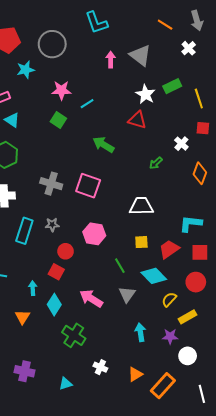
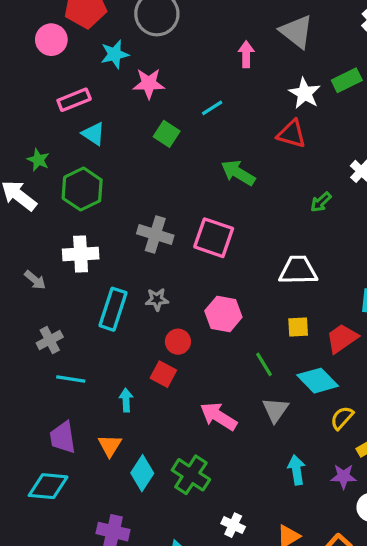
pink arrow: (111, 59) -> (246, 54), moved
pink star: (61, 90) -> (149, 84), moved
cyan diamond: (54, 305) -> (142, 473), moved

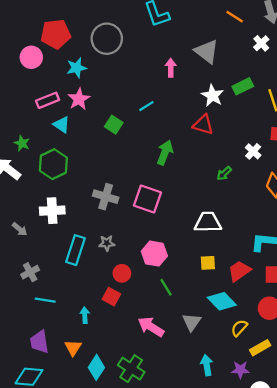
pink star: (149, 84) -> (79, 99), moved, turned -30
green arrow: (238, 173) -> (165, 153), turned 80
green line: (264, 364) -> (166, 287), moved

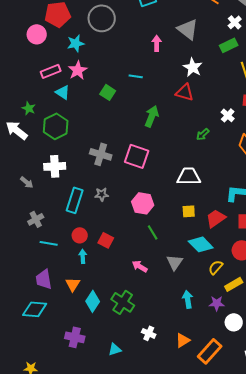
green rectangle: (243, 86) -> (229, 45), moved
cyan line: (146, 106) -> (136, 76), turned 40
red circle: (122, 273) -> (80, 235), moved
pink arrow: (151, 327) -> (140, 266), size x0.7

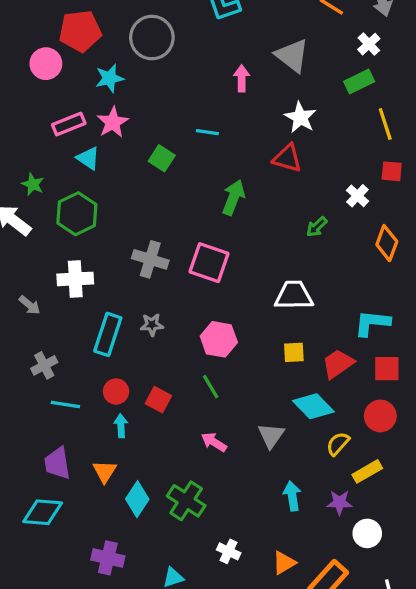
green line: (153, 232) -> (211, 387), moved

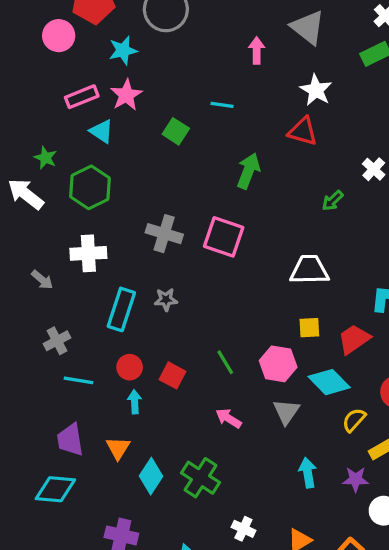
pink hexagon: (219, 339) -> (278, 364), moved

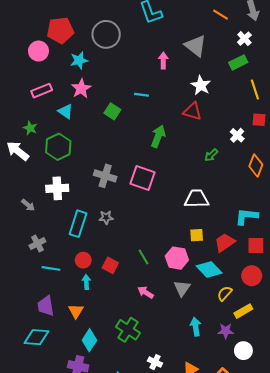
pink rectangle: (82, 97) -> (42, 91), moved
cyan diamond: (151, 476) -> (89, 340), moved

